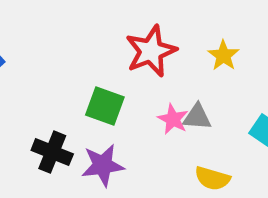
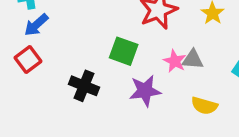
purple star: (103, 165) -> (145, 91), moved

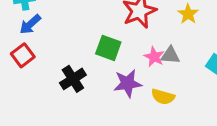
black cross: (84, 86) -> (73, 79), turned 35
yellow semicircle: (204, 106) -> (163, 97), moved

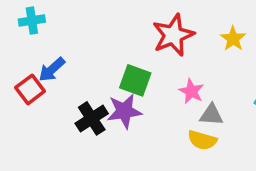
blue arrow: (30, 24) -> (52, 70), moved
gray triangle: (170, 55) -> (211, 115), moved
purple star: (128, 83) -> (124, 111), moved

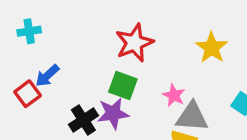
red star: (173, 35) -> (134, 43), moved
yellow star: (233, 39) -> (212, 48), size x1.4
gray triangle: (211, 115) -> (192, 117), size x1.5

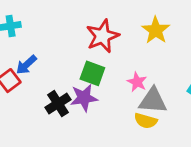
yellow star: (212, 48) -> (156, 30), moved

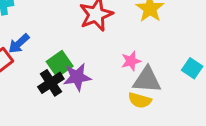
green square: (92, 73) -> (60, 64), moved, turned 35
pink star: (137, 82) -> (131, 61), turned 30

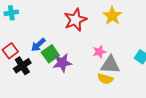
blue arrow: (19, 44) -> (38, 45), moved
black cross: (51, 83) -> (22, 66), moved

